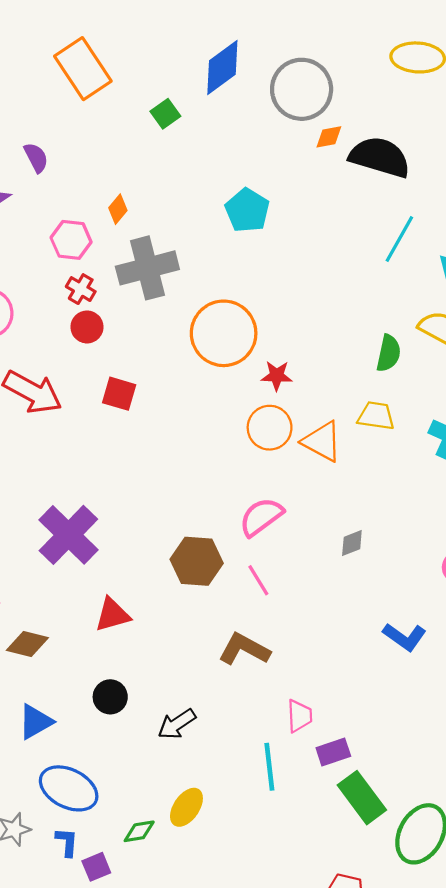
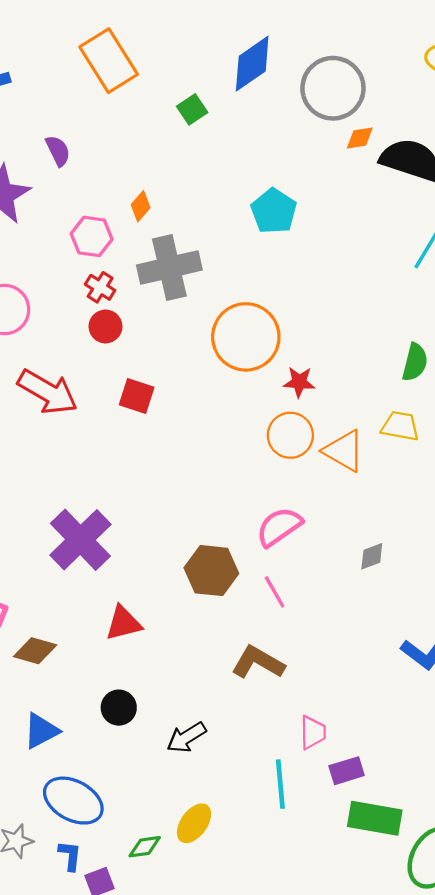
green rectangle: (362, 798) -> (375, 818), turned -45

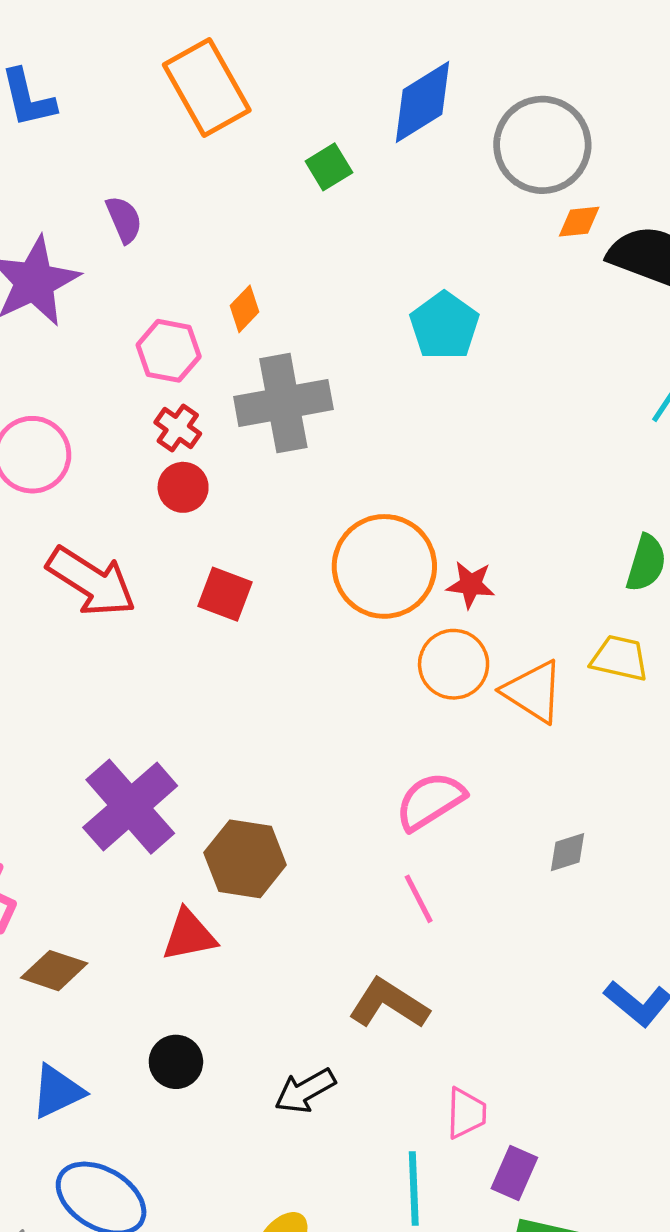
orange circle: (246, 337) -> (384, 566), moved
brown hexagon: (211, 571) -> (245, 859), moved
black arrow: (186, 737) -> (305, 1091), moved
purple rectangle: (347, 771) -> (514, 1173), turned -52

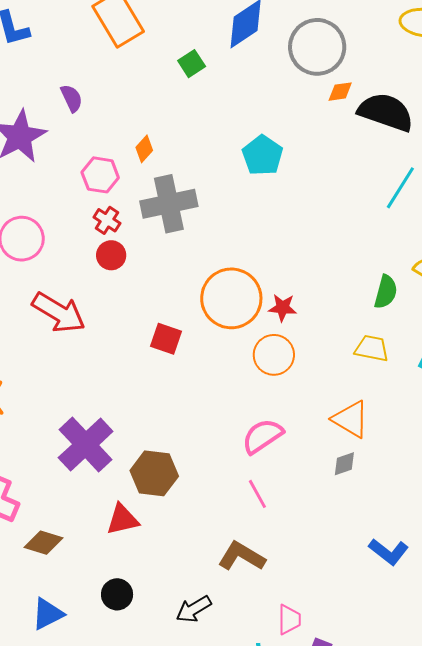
red square: (225, 594) -> (166, 339), moved
orange triangle: (533, 692) -> (351, 419), moved

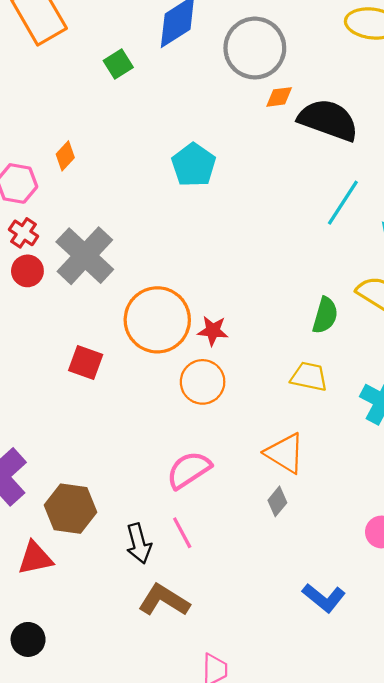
gray cross: (169, 204) -> (85, 256), moved, turned -36
gray diamond: (344, 464) -> (277, 501), turned -32
black arrow: (194, 609) -> (139, 543), moved, turned -75

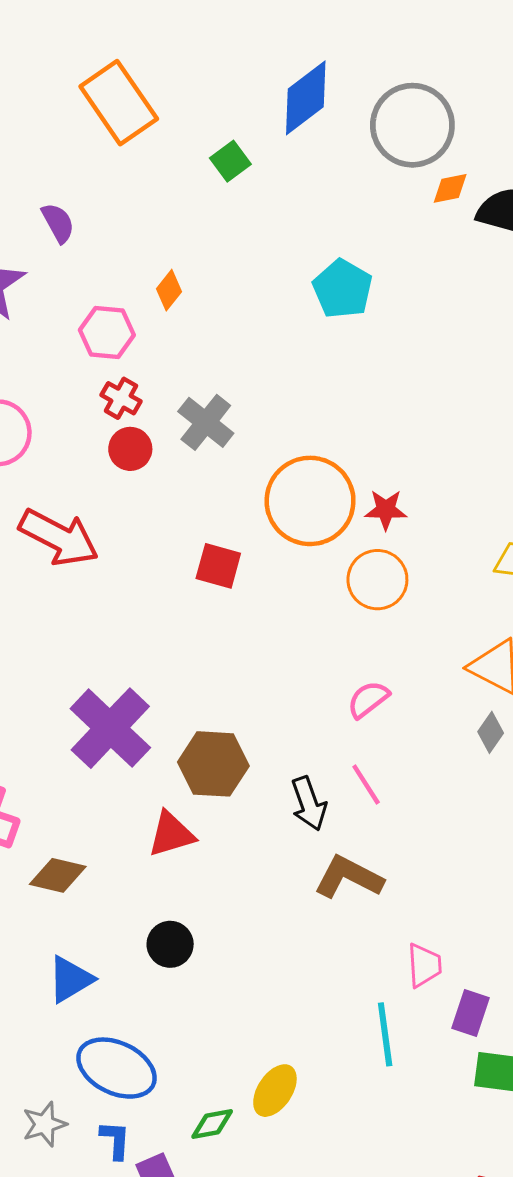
gray cross: (85, 256) -> (206, 422), size x0.7
pink semicircle: (189, 470) -> (368, 699), size x0.7

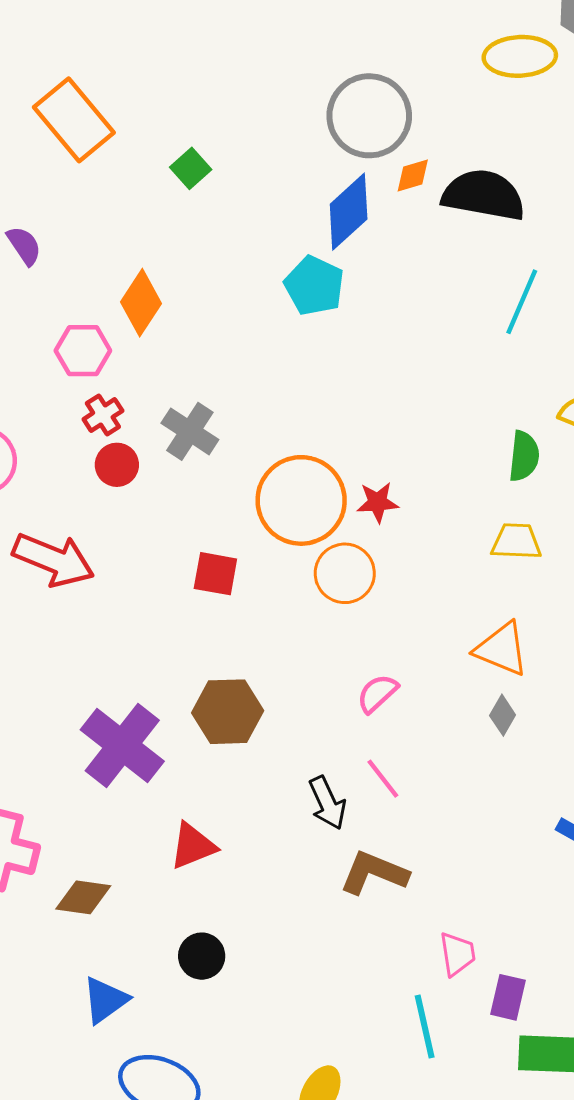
blue diamond: (306, 98) -> (349, 212), moved
orange diamond: (169, 290) -> (141, 303), size x1.6
red cross: (121, 398) -> (103, 415), turned 33
orange circle: (377, 580) -> (345, 573), moved
brown hexagon: (213, 764) -> (228, 712), moved

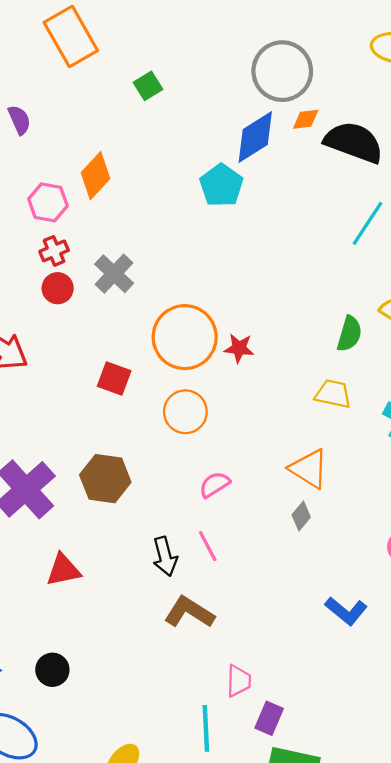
orange circle: (345, 573) -> (185, 412), moved
black circle: (202, 956) -> (52, 670), moved

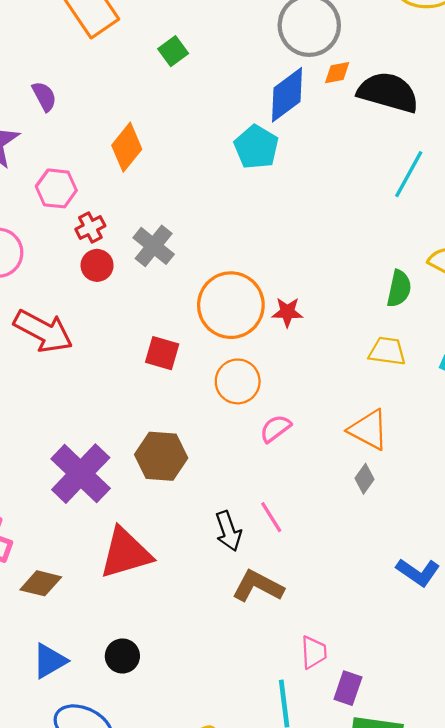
pink hexagon: (48, 202) -> (56, 188), moved
pink semicircle: (215, 485) -> (275, 429), moved
red triangle: (63, 570) -> (126, 553), size x1.5

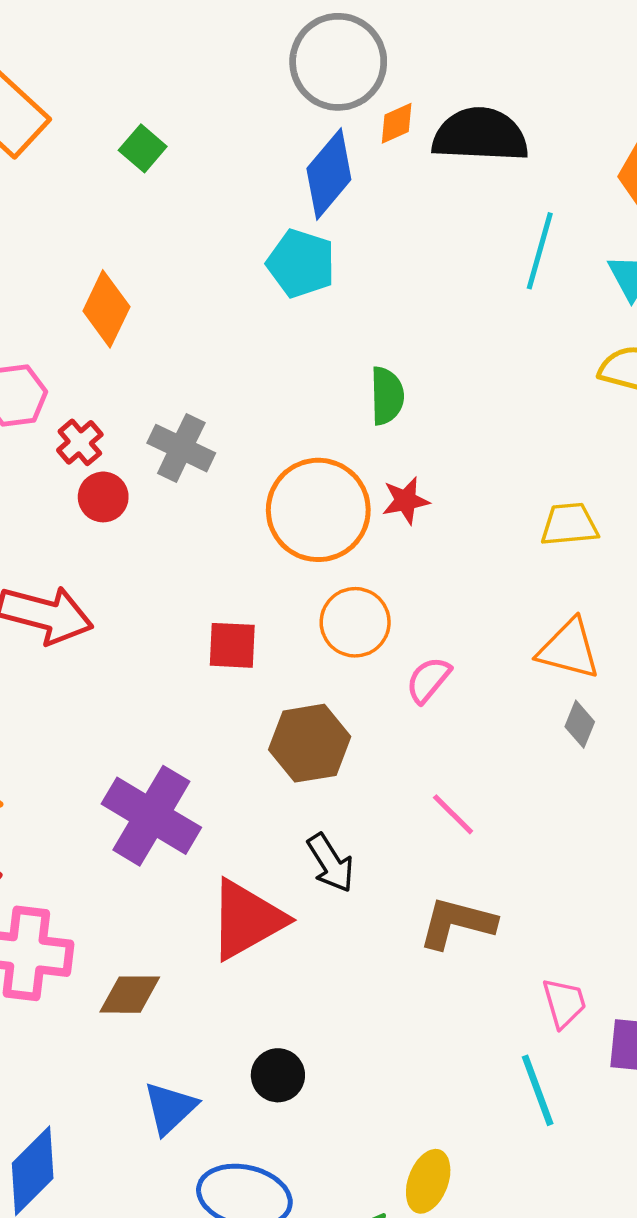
green semicircle: (399, 289) -> (387, 396), moved
red square: (162, 353) -> (232, 645), moved
brown hexagon: (161, 456) -> (310, 743), moved
black arrow: (228, 531) -> (331, 863), moved

